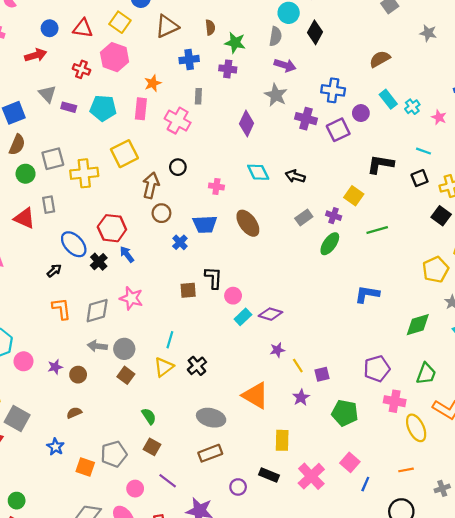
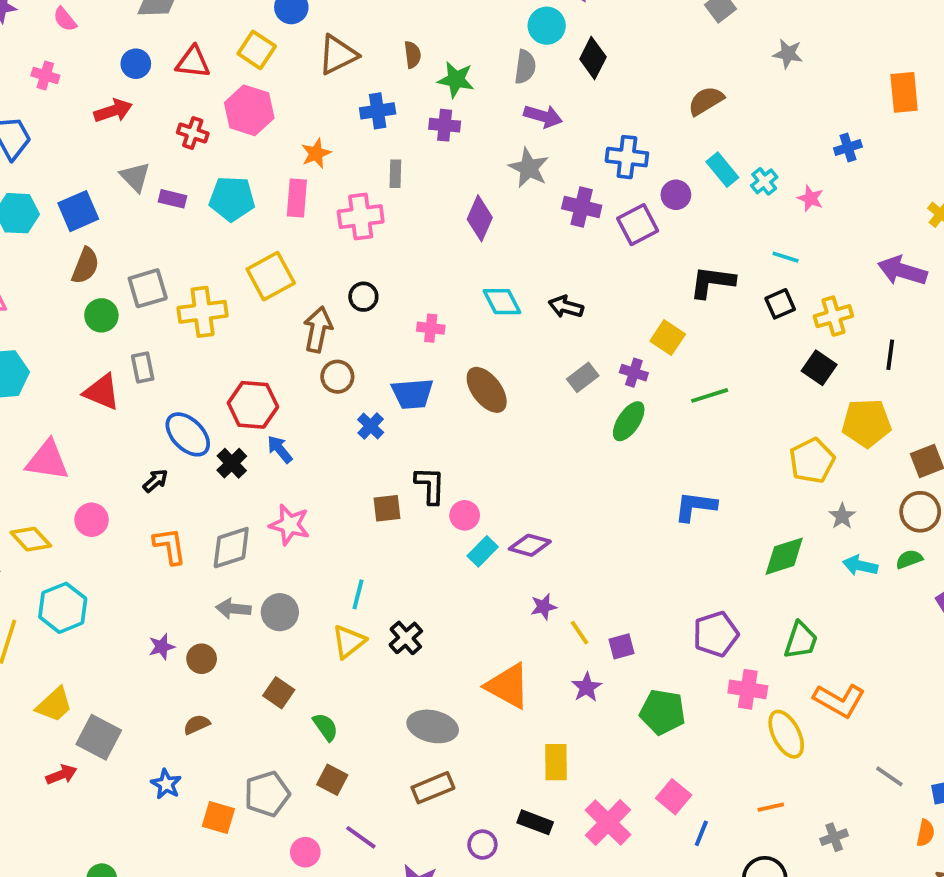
pink cross: (178, 121) -> (361, 217), turned -35
pink circle: (24, 361) -> (92, 520), moved
brown square: (126, 375) -> (279, 693), moved

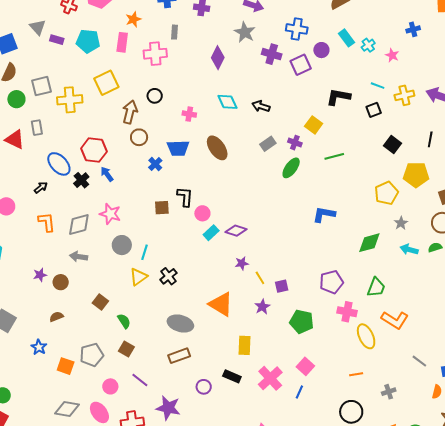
yellow cross: (833, 316) -> (404, 95), moved
gray circle: (280, 612) -> (122, 245), moved
blue line: (701, 833) -> (299, 392), moved

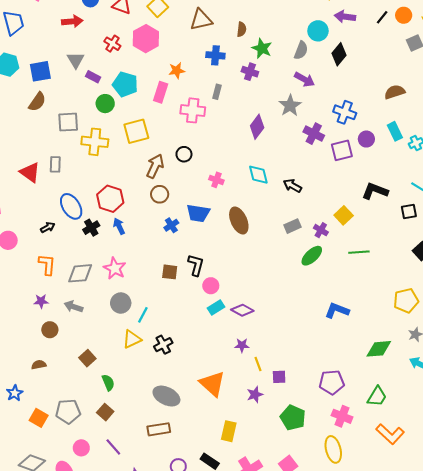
green circle: (16, 99) -> (105, 104), moved
purple star: (40, 275) -> (41, 301), moved
yellow ellipse: (366, 336) -> (333, 449), moved

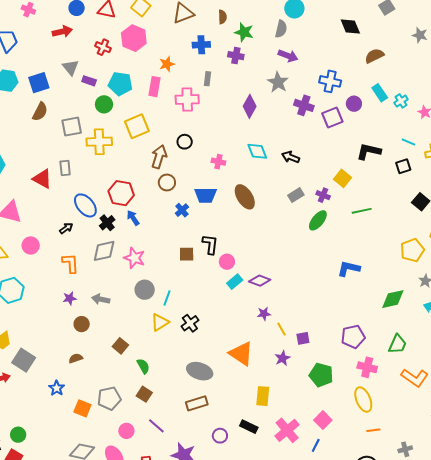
black diamond: (339, 54) -> (350, 26), moved, turned -55
gray diamond: (80, 273) -> (104, 251), moved

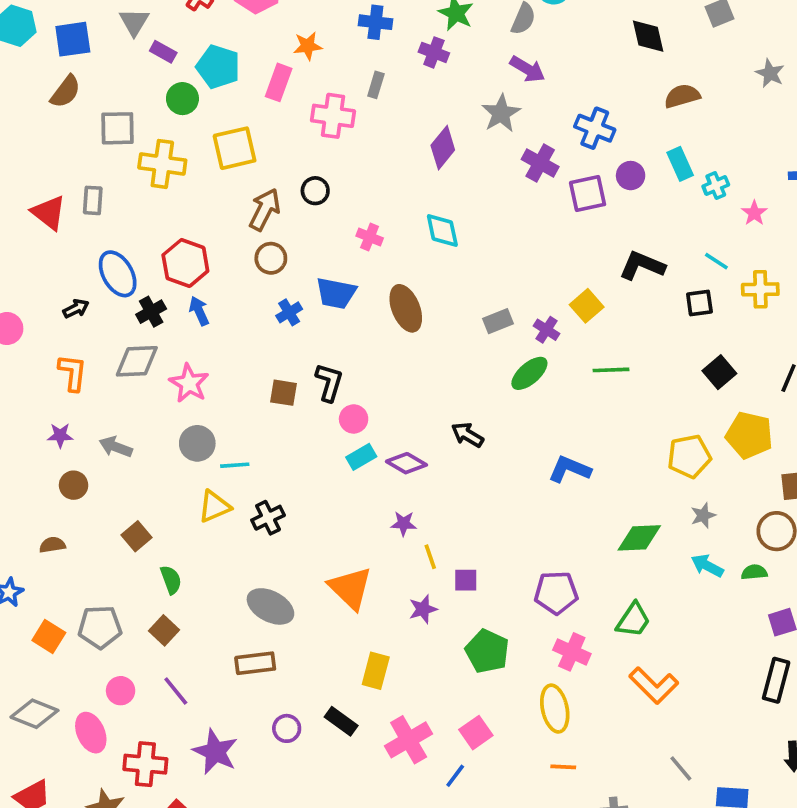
black arrow: (291, 157) -> (467, 435), moved
cyan line: (167, 298) -> (235, 465), turned 56

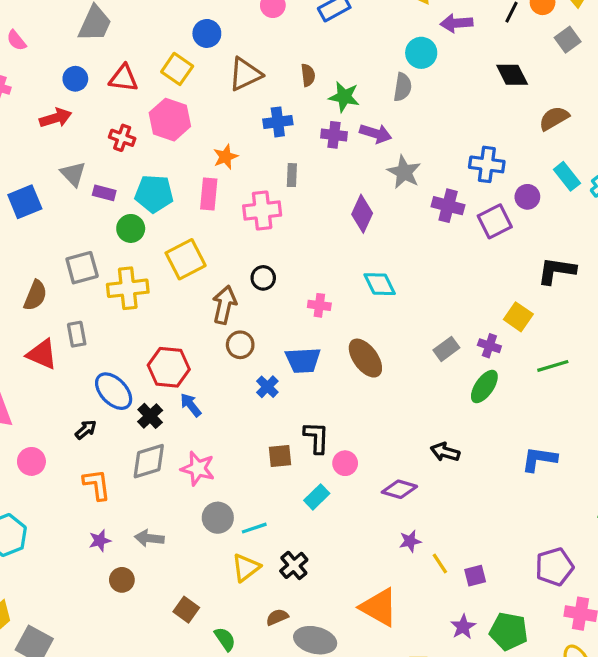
purple arrow: (527, 69) -> (376, 133), moved
brown semicircle: (66, 92) -> (35, 295), moved
cyan rectangle: (361, 457) -> (317, 497), moved
brown semicircle: (52, 545) -> (277, 617), moved
purple star: (423, 609) -> (463, 627), moved

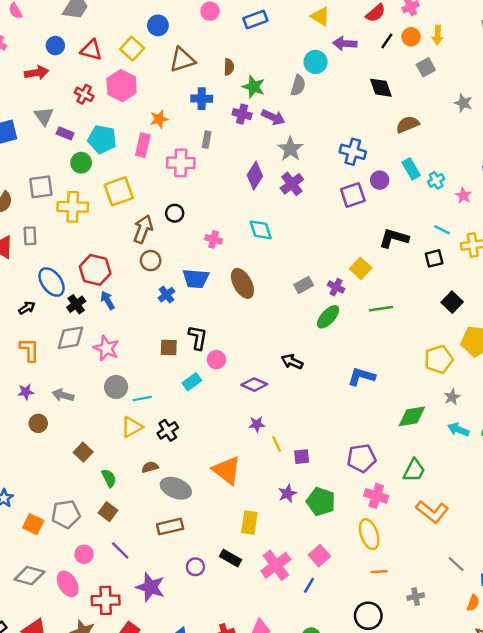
purple cross: (448, 206) -> (292, 184), moved, turned 30

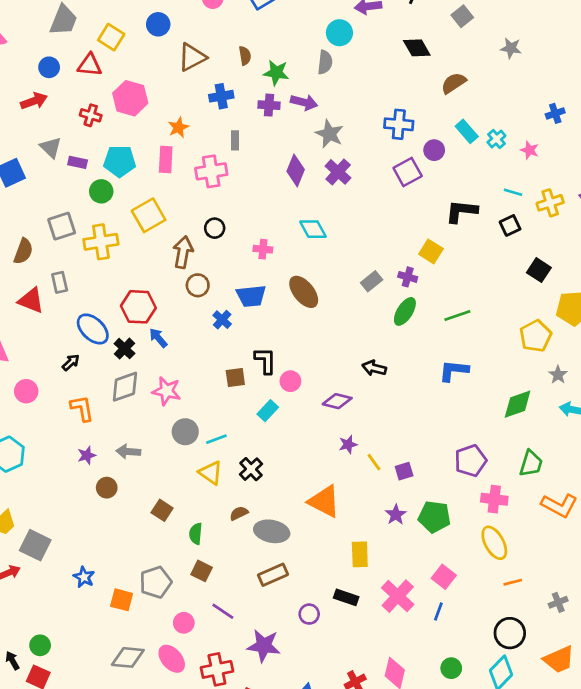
yellow square: (132, 49) -> (111, 37), moved
green line: (381, 309) -> (457, 316), moved
yellow triangle: (132, 427) -> (211, 473), turned -45
green semicircle: (109, 478) -> (196, 534), turned -138

